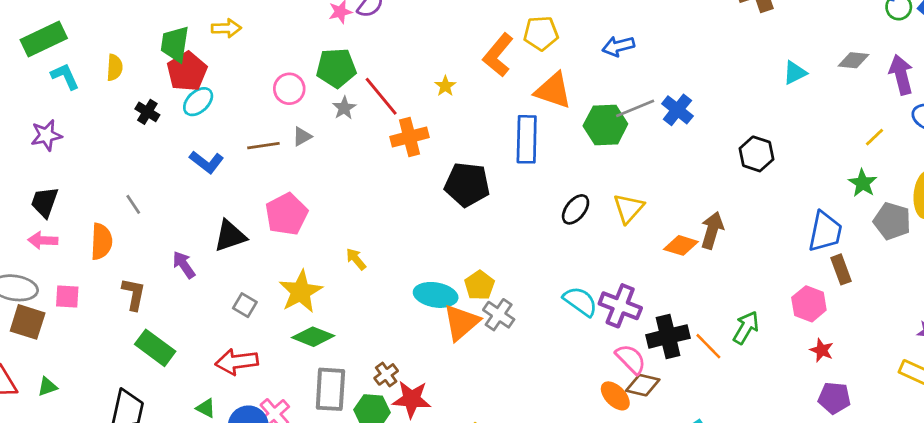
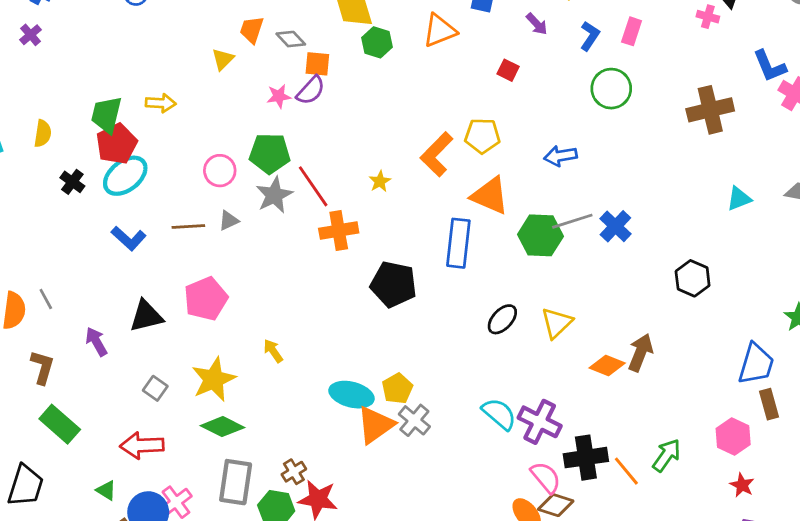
cyan ellipse: (198, 102) -> (125, 176), size x1.4
gray star: (344, 108) -> (274, 195), size x1.5
gray line: (133, 204) -> (46, 299), moved

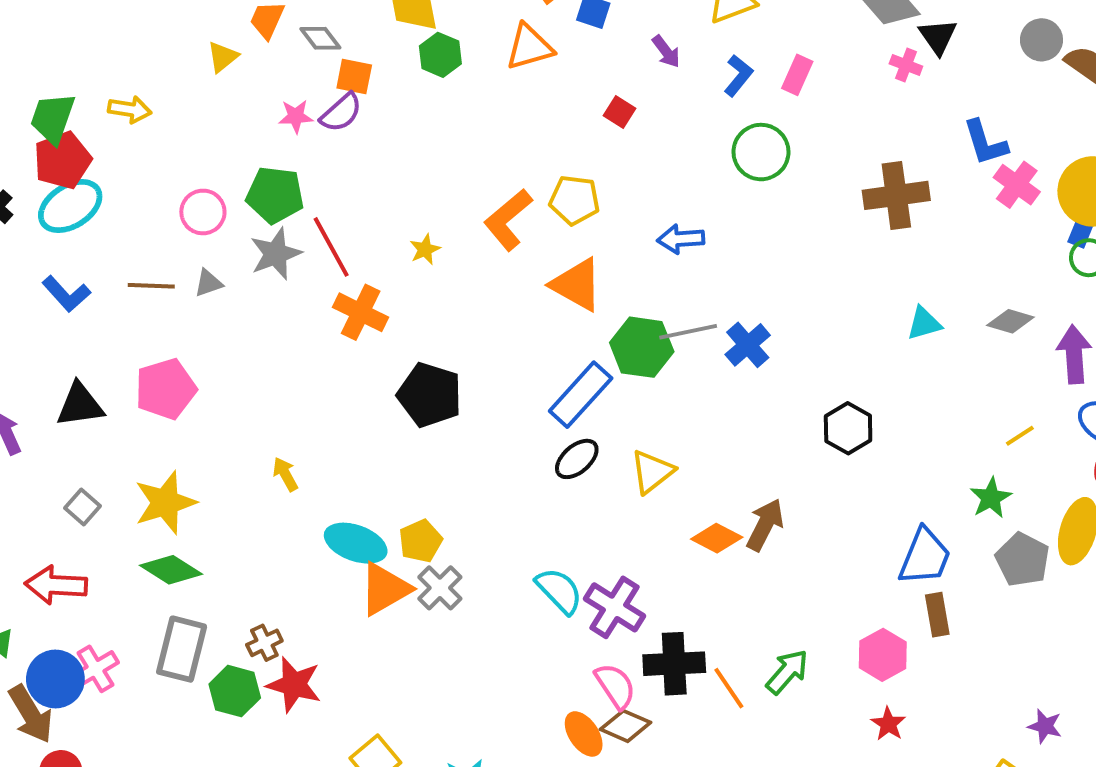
orange cross: (339, 231) -> (361, 312), turned 30
blue rectangle: (458, 243) -> (581, 395), moved, turned 30
yellow arrow: (273, 351) -> (285, 474), moved

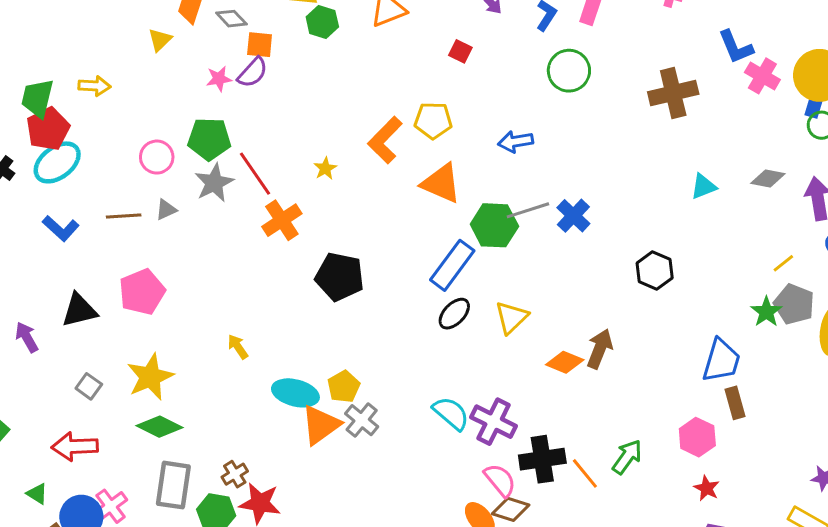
orange cross: (361, 312) -> (282, 220), turned 36
gray pentagon: (1023, 560) -> (794, 304), moved

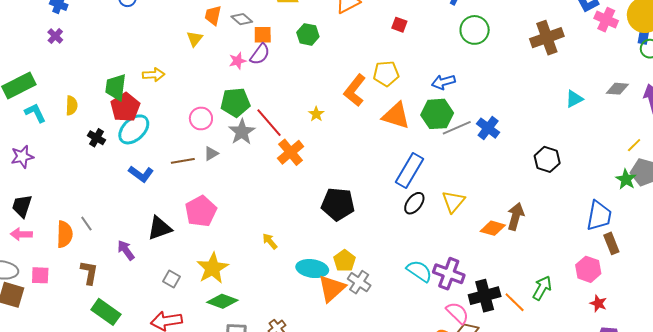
green hexagon: (322, 22) -> (308, 34), moved
green hexagon: (494, 225) -> (437, 114), moved
black pentagon: (340, 277) -> (338, 204), moved

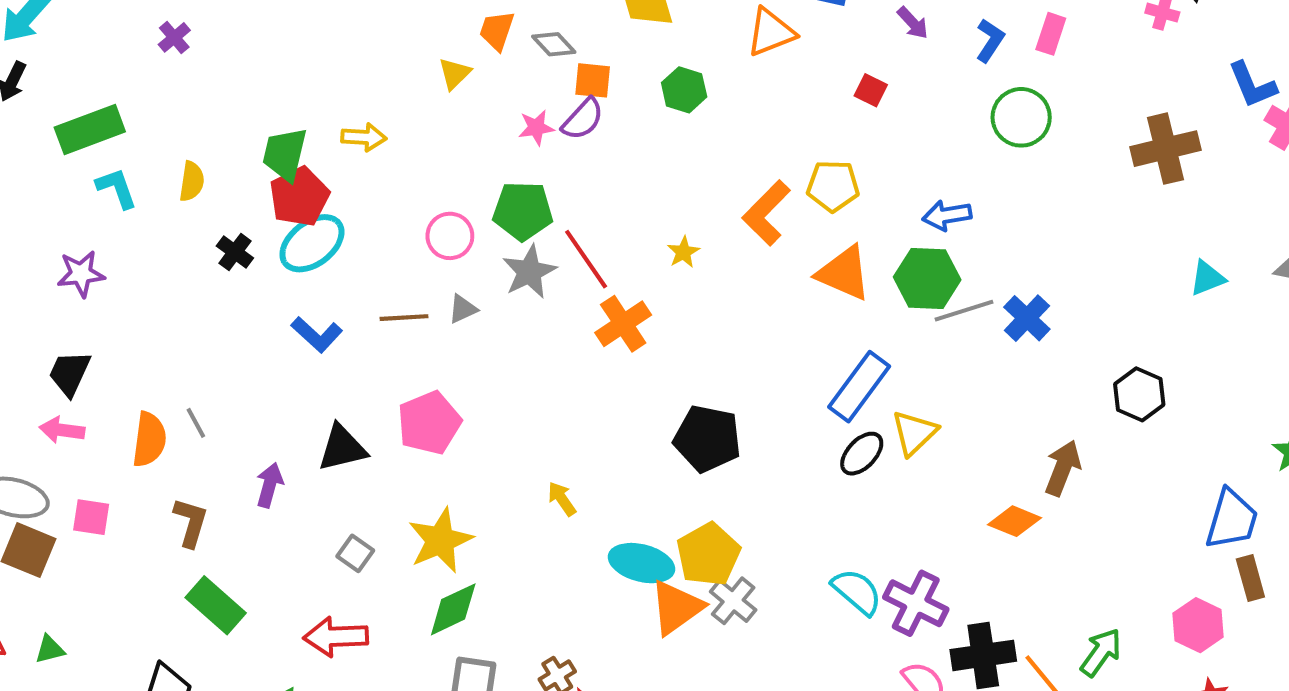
yellow triangle: (453, 202) -> (914, 433), moved
brown arrow: (516, 216) -> (1063, 468), moved
purple arrow: (126, 250) -> (269, 485), turned 45
yellow pentagon: (345, 261) -> (708, 554), size x1.4
green diamond: (222, 301) -> (453, 609), turned -52

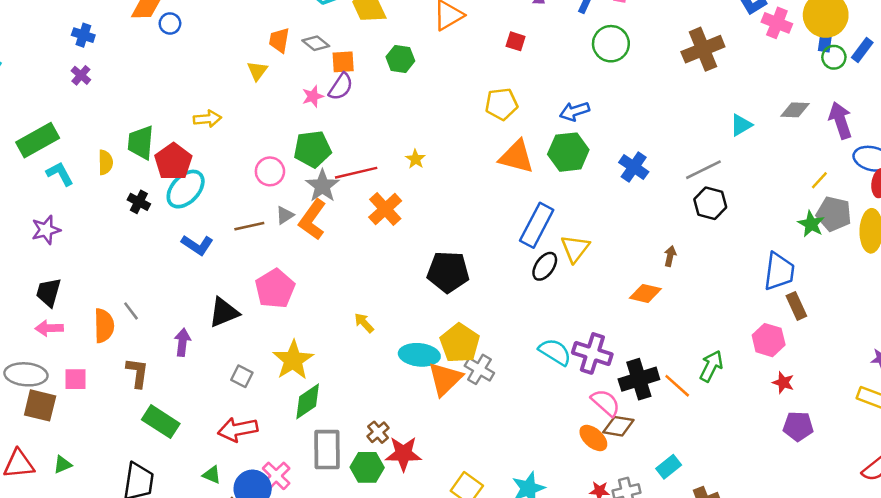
green trapezoid: (285, 154) -> (141, 143), moved
orange L-shape: (766, 213) -> (312, 220), moved
red line: (586, 259) -> (356, 173), turned -60
gray line: (964, 311) -> (703, 170), moved
brown arrow: (1063, 468) -> (670, 256), size x0.6

